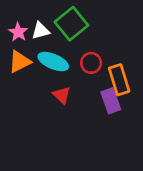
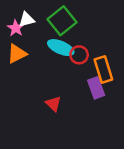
white triangle: (41, 31) -> (27, 20), moved
cyan ellipse: (53, 62) -> (61, 48), moved
red triangle: (62, 95) -> (53, 104), moved

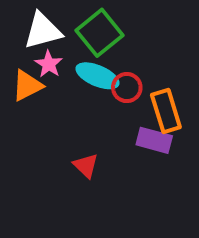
white triangle: (27, 20) -> (43, 31), size x1.5
pink star: (16, 28) -> (49, 64), moved
purple rectangle: (96, 88) -> (154, 140), turned -55

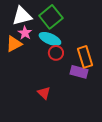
red circle: (127, 88) -> (56, 53), moved
red triangle: (86, 166) -> (44, 93), moved

